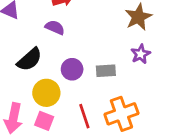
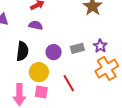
purple star: (141, 54) -> (100, 46), moved
black semicircle: (29, 59) -> (22, 51), turned -30
orange cross: (121, 114) -> (107, 69), moved

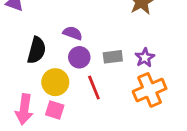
purple semicircle: (36, 25) -> (73, 33), moved
red line: (69, 83) -> (94, 88), moved

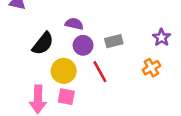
black semicircle: (37, 50) -> (43, 43), turned 30
purple star: (145, 58) -> (162, 37), moved
orange cross: (150, 90) -> (151, 68), size x0.6

